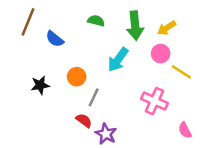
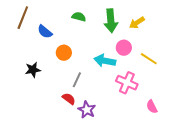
pink circle: (161, 54) -> (124, 48), moved
cyan arrow: (118, 60) -> (105, 61), moved, turned 65
orange circle: (77, 77) -> (64, 53), moved

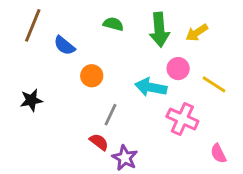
black star: (33, 70) -> (31, 100), moved

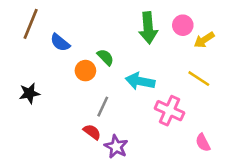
green semicircle: (113, 24) -> (105, 57), moved, turned 30
yellow arrow: (197, 33) -> (204, 40), moved
pink circle: (178, 69) -> (183, 25), moved

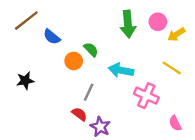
brown line: (31, 24) -> (26, 21), turned 30

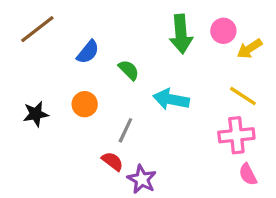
blue semicircle: (52, 37) -> (88, 52), moved, turned -90
orange circle: (74, 61) -> (85, 104), moved
pink cross: (146, 96) -> (236, 135), moved, turned -30

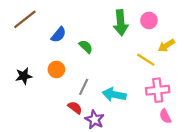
yellow arrow: (249, 49) -> (166, 46), moved
yellow line: (243, 96) -> (146, 60), moved
cyan arrow: (171, 99) -> (114, 95), moved

